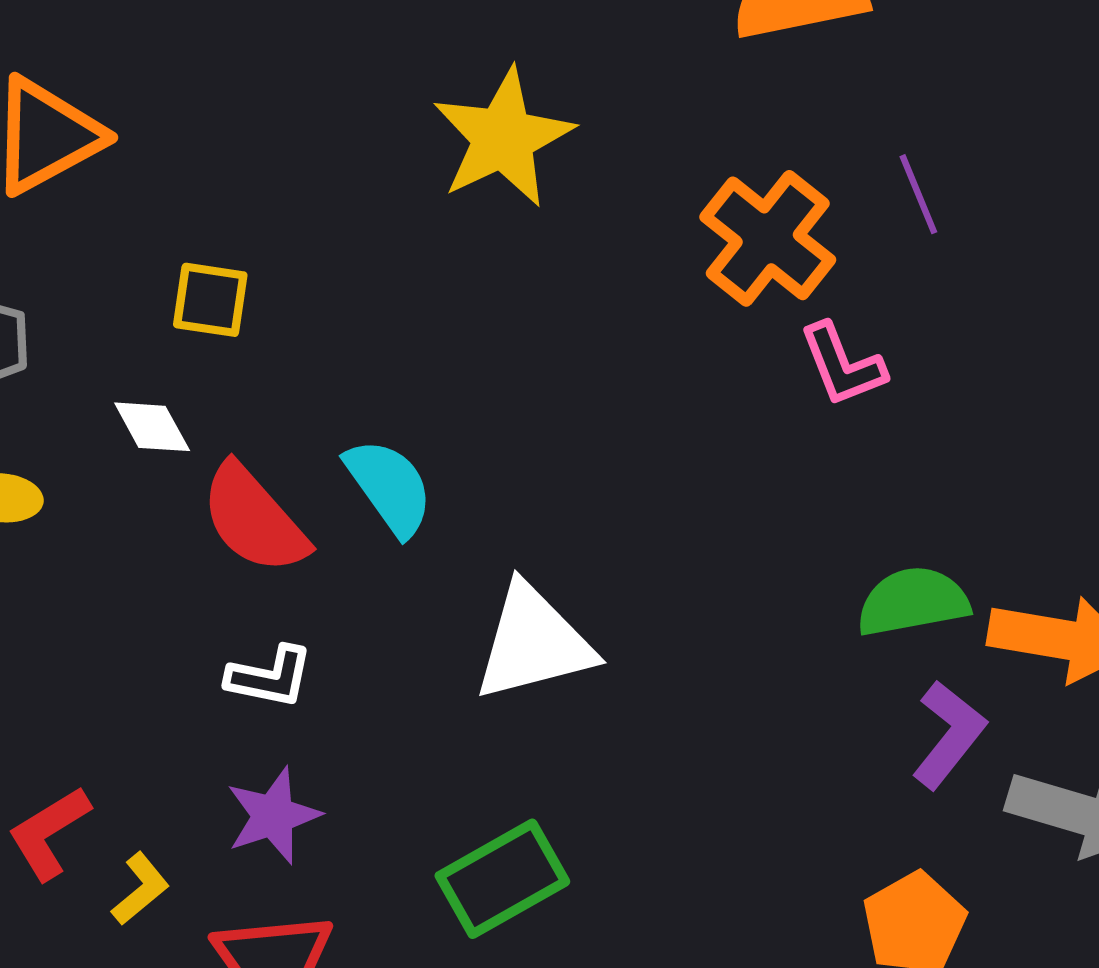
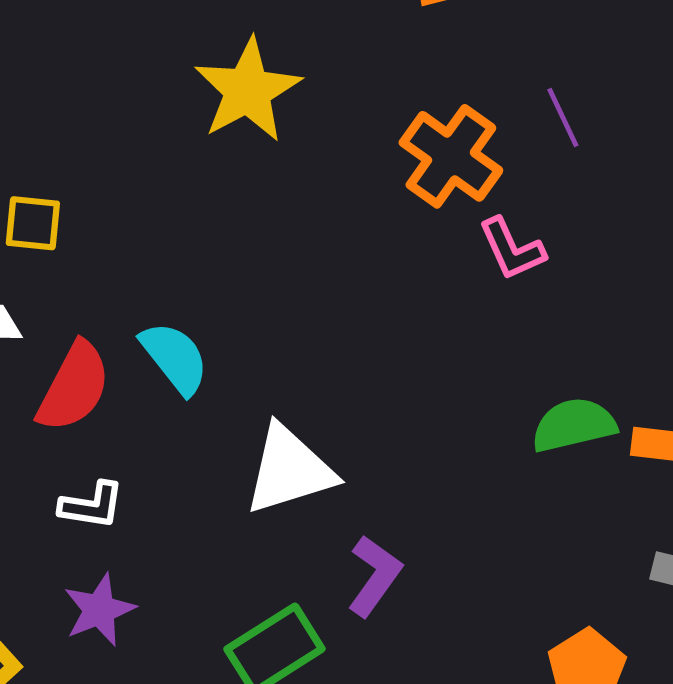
red semicircle: (254, 519) -> (74, 387), turned -108
purple L-shape: (949, 734) -> (375, 576), moved

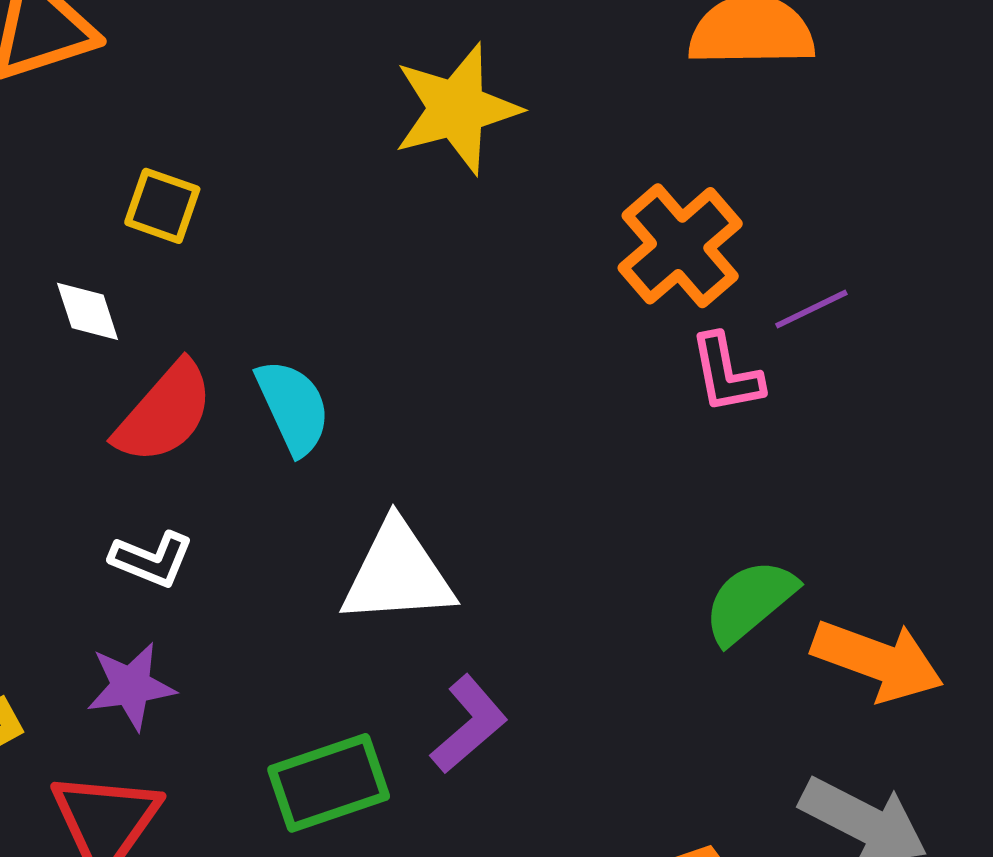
purple line: (563, 118) -> (811, 309), moved, turned 76
green semicircle: (574, 425) -> (750, 601), turned -40

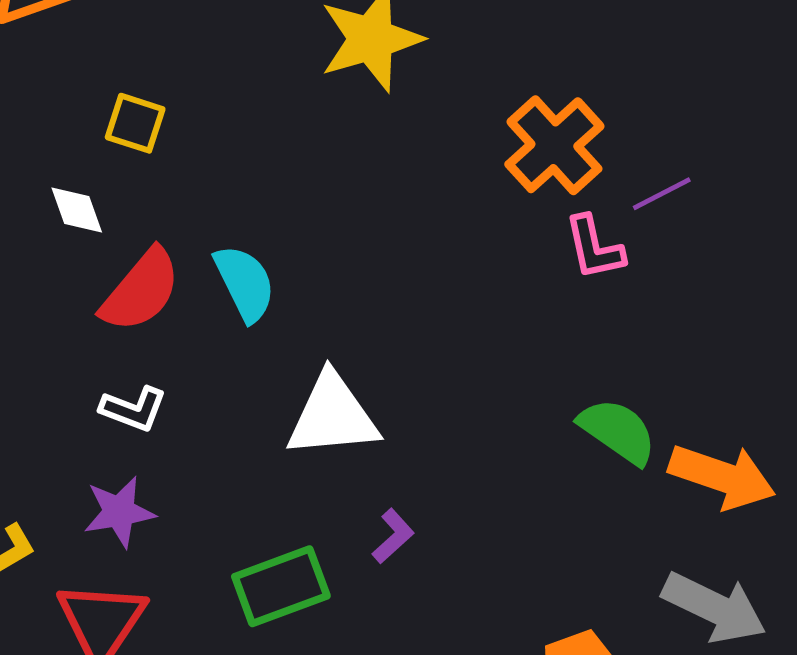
green semicircle: (750, 601) -> (618, 431), turned 76
purple L-shape: (469, 724) -> (393, 536), size x0.7

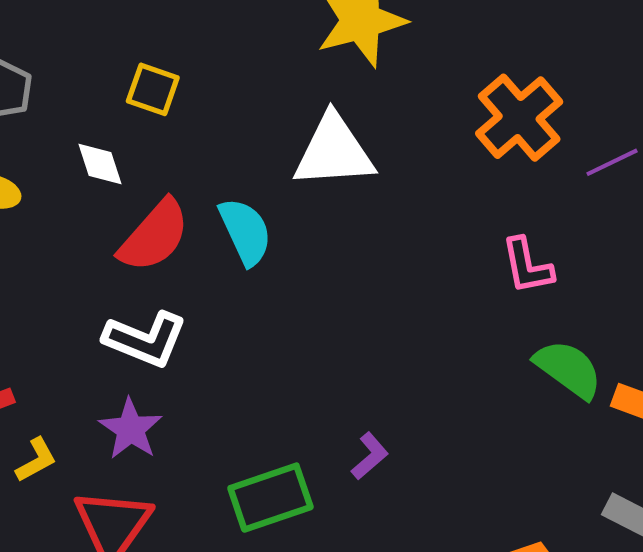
pink L-shape: (594, 248) -> (527, 266), moved
white L-shape: (134, 409) -> (145, 339), size x1.4
white triangle: (333, 416) -> (334, 151), moved
purple star: (119, 512) -> (131, 429), turned -30

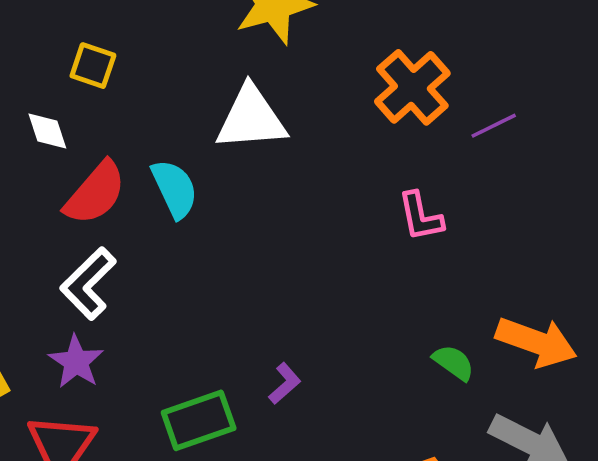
white L-shape: (145, 339) -> (88, 283), turned 114
green semicircle: (568, 369) -> (454, 363), moved, size x0.7

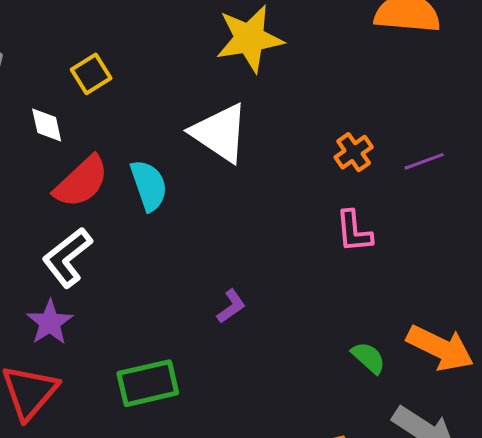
yellow square: (93, 66) -> (91, 74), turned 33
orange cross: (412, 87) -> (354, 152), moved, size x0.6
white triangle: (251, 118) -> (220, 133), turned 32
purple L-shape: (285, 383) -> (231, 306), moved

